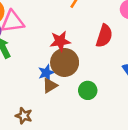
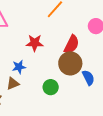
brown circle: (65, 62) -> (70, 63), moved
brown triangle: (50, 86) -> (13, 84), moved

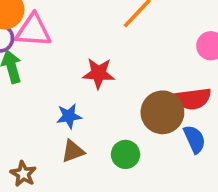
red semicircle: (72, 44) -> (193, 99), moved, turned 54
brown triangle: (13, 84) -> (73, 151), moved

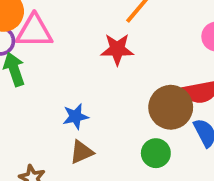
red star: (99, 73) -> (117, 49), moved
green circle: (126, 154) -> (156, 153), moved

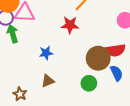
blue star: (75, 116) -> (46, 53), moved

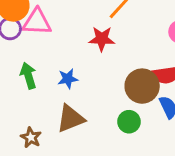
green arrow: (13, 34) -> (28, 76), moved
brown triangle: (48, 81) -> (71, 119), size x1.5

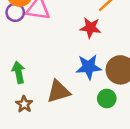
green arrow: (28, 76) -> (19, 72), moved
blue star: (68, 79) -> (89, 67), moved, size x1.5

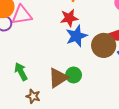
blue star: (89, 67) -> (76, 36), moved
green circle: (107, 98) -> (74, 75), moved

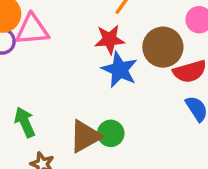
blue star: (76, 36) -> (120, 70), turned -30
brown circle: (104, 45) -> (163, 47), moved

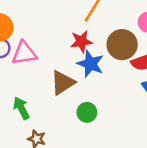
pink triangle: (32, 30) -> (24, 53), moved
brown triangle: (85, 136) -> (63, 83), moved

